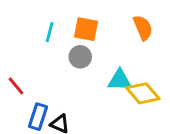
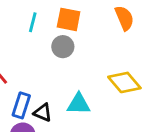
cyan triangle: (120, 80) -> (79, 104), moved

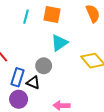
gray circle: (63, 47) -> (44, 66), moved
cyan triangle: (79, 104) -> (59, 43), moved, turned -36

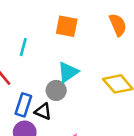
cyan line: (26, 17) -> (23, 47), moved
cyan triangle: (59, 43) -> (68, 72), moved

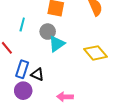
gray circle: (56, 90) -> (48, 32), moved

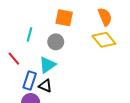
cyan triangle: (57, 44) -> (47, 65), moved
yellow diamond: (96, 53) -> (104, 40), moved

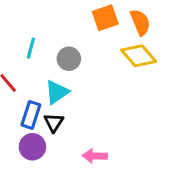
orange square: (64, 18) -> (105, 18), moved, turned -30
black triangle: (45, 86) -> (54, 123), turned 40

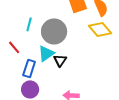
gray circle: (69, 59) -> (54, 31), size x1.6
black triangle: (54, 123) -> (60, 60), moved

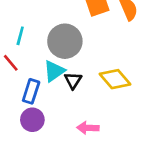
cyan line: (29, 24) -> (20, 36), moved
yellow diamond: (100, 29) -> (115, 79), moved

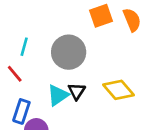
cyan triangle: (54, 71) -> (58, 95), moved
blue rectangle: (31, 91) -> (21, 111), moved

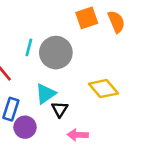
cyan line: (24, 47) -> (29, 47), moved
black triangle: (77, 91) -> (60, 109), moved

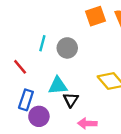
gray circle: (56, 53) -> (67, 48), size x0.7
cyan triangle: (46, 94) -> (58, 86), turned 30

